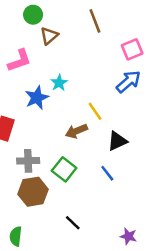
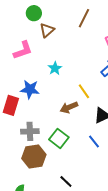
brown line: (95, 21) -> (84, 18), turned 48
blue star: (37, 98) -> (30, 89), moved, turned 30

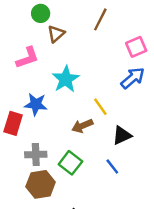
cyan star: (55, 68) -> (66, 79), size x1.6

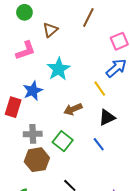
green circle: (41, 13) -> (24, 12), moved
blue star: (36, 104) -> (33, 91), turned -30
yellow line: (100, 107) -> (100, 89), moved

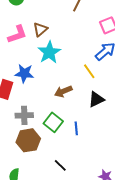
brown triangle: (50, 30) -> (40, 29), moved
blue star: (33, 91) -> (24, 73), turned 30
blue line: (99, 144) -> (76, 128), moved, turned 32

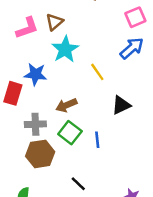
yellow line: (89, 71) -> (97, 72), moved
brown arrow: (63, 91) -> (66, 105), moved

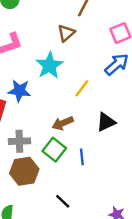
brown triangle: (54, 22) -> (66, 33), moved
yellow line: (97, 72) -> (82, 88), turned 72
brown arrow: (66, 105) -> (63, 123), moved

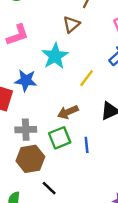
green square: (54, 150) -> (60, 138), turned 30
black line: (63, 201) -> (49, 188), moved

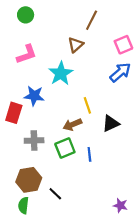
yellow line: (87, 78) -> (87, 105), moved, turned -56
brown hexagon: (30, 159) -> (29, 180), moved

